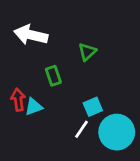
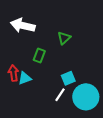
green rectangle: (53, 76) -> (39, 56), turned 40

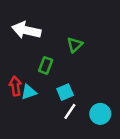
cyan square: (68, 78) -> (65, 92), moved
cyan circle: (86, 97) -> (100, 114), size x0.7

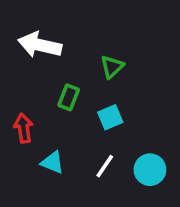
cyan triangle: (29, 92) -> (52, 162), moved, turned 42
cyan square: (65, 92) -> (110, 117), moved

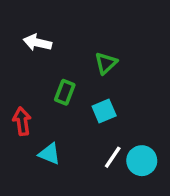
white arrow: (40, 45) -> (37, 43), size x0.7
white line: (105, 166) -> (113, 157), moved

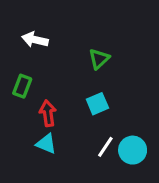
green rectangle: (65, 92) -> (22, 86), moved
red arrow: (22, 121) -> (48, 113), moved

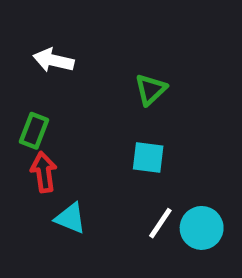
cyan square: (97, 104) -> (148, 158), turned 30
red arrow: (48, 113) -> (44, 172), moved

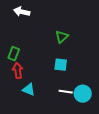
white arrow: (53, 60) -> (22, 12), moved
white line: (160, 223) -> (66, 92), turned 64

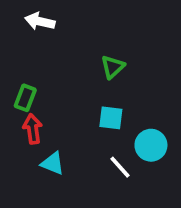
white line: (66, 92) -> (120, 167), turned 40
cyan circle: (83, 94) -> (151, 145), moved

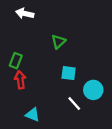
green triangle: (113, 67) -> (58, 42), moved
cyan triangle: (53, 163) -> (33, 115), moved

